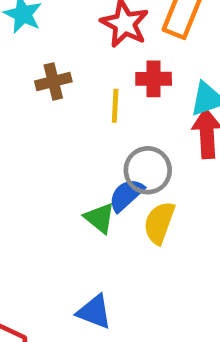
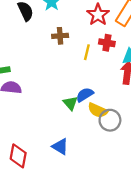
gray circle: (148, 170) -> (110, 120), moved
yellow semicircle: (159, 223) -> (98, 110), turned -96

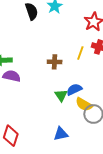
brown cross: (60, 36) -> (55, 62), moved
blue triangle: (60, 146) -> (61, 134), moved, turned -49

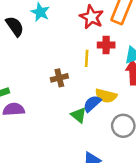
yellow semicircle: (84, 104) -> (106, 96), moved

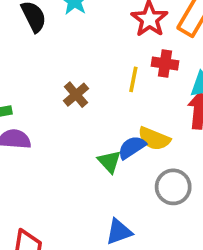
brown cross: (59, 78) -> (76, 95), moved, turned -35

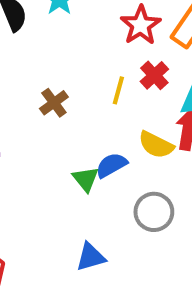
red cross: (165, 64) -> (154, 75), turned 35
yellow semicircle: (154, 139) -> (156, 145), moved

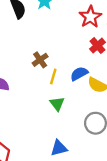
yellow line: (118, 90) -> (53, 76), moved
blue semicircle: (111, 165) -> (79, 74), moved

